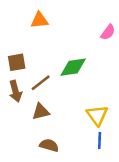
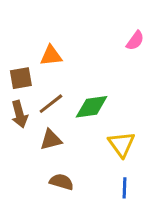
orange triangle: (39, 20) -> (51, 56), moved
green diamond: (73, 67) -> (92, 107), moved
blue line: (100, 140) -> (125, 188), moved

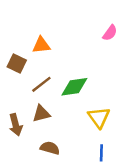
brown square: (21, 78) -> (17, 63), turned 36
brown arrow: (19, 114) -> (16, 125), moved

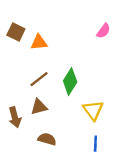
brown square: (17, 63) -> (16, 32), moved
green diamond: (74, 87) -> (70, 81), turned -50

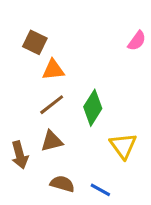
brown square: (16, 32) -> (35, 42), moved
orange triangle: (39, 42) -> (53, 70), moved
blue line: (95, 144) -> (100, 190), moved, turned -63

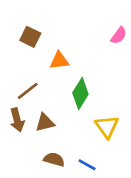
orange triangle: (53, 70) -> (59, 61), moved
brown line: (52, 105) -> (28, 91), moved
brown arrow: (20, 155) -> (17, 120), moved

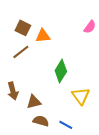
orange triangle: (59, 61) -> (43, 36), moved
brown line: (28, 91) -> (21, 52), moved
brown triangle: (45, 123) -> (34, 102), moved

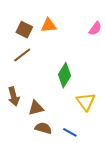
orange triangle: (43, 36) -> (49, 25), moved

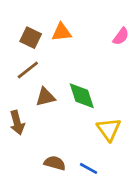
green diamond: (65, 75) -> (82, 96), turned -50
brown triangle: (36, 108) -> (45, 97), moved

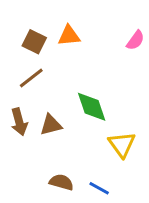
brown triangle: (45, 97) -> (51, 125), moved
brown arrow: (17, 123) -> (19, 122), moved

